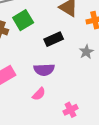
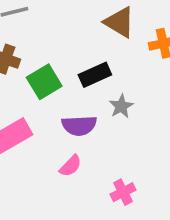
green square: (23, 20) -> (44, 82), moved
gray star: (86, 52) -> (121, 106), moved

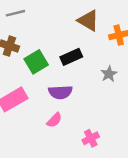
gray star: (121, 106) -> (109, 74), moved

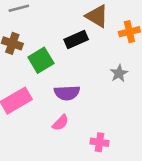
black rectangle: (71, 57) -> (76, 39), moved
pink cross: (91, 138) -> (99, 142), turned 35

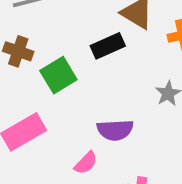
purple semicircle: (67, 93) -> (115, 130), moved

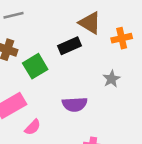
pink semicircle: (86, 163) -> (33, 127), moved

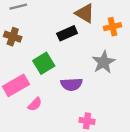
green square: (35, 66) -> (44, 63), moved
gray star: (111, 79) -> (104, 62), size x1.5

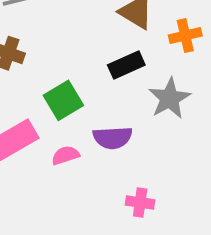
black rectangle: (67, 33) -> (126, 65), moved
pink semicircle: (35, 104) -> (65, 155), moved, turned -152

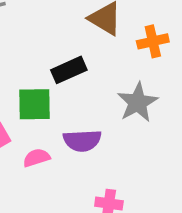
black rectangle: (126, 65) -> (69, 70), moved
green square: (63, 100) -> (35, 104), turned 30

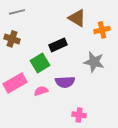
gray star: (138, 102) -> (94, 62), turned -30
green square: (35, 104) -> (40, 63), turned -30

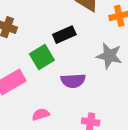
pink semicircle: (41, 91) -> (41, 114), moved

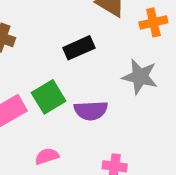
green square: (42, 57) -> (49, 97), moved

